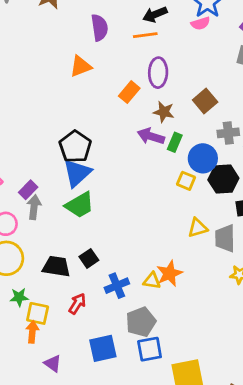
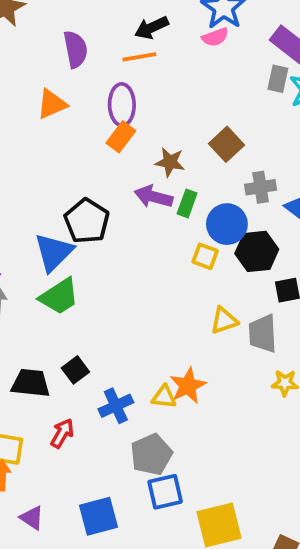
purple ellipse: (158, 73) -> (122, 105), moved
black pentagon: (75, 147) -> (87, 221), moved
blue square: (103, 348) -> (98, 516), moved

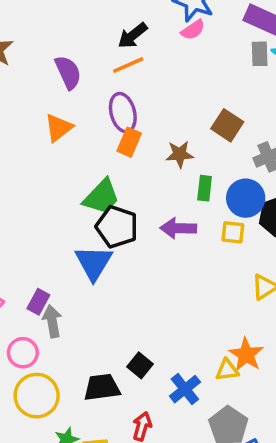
purple arrow: (153, 197) -> (178, 228), moved
green trapezoid: (59, 296) -> (102, 197), moved

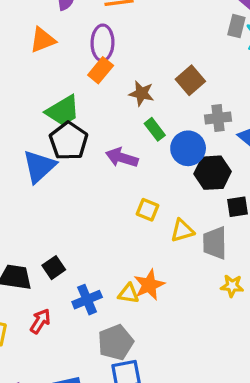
green rectangle: (205, 188) -> (155, 129), turned -60
yellow square: (233, 232) -> (148, 210), moved

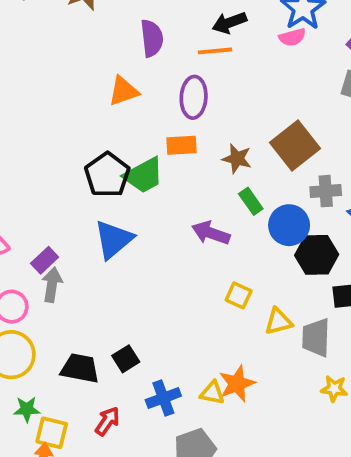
orange rectangle: (101, 70) -> (182, 145), moved, turned 45
brown square: (190, 80) -> (295, 145), size x1.4
black pentagon: (69, 141) -> (107, 175), moved

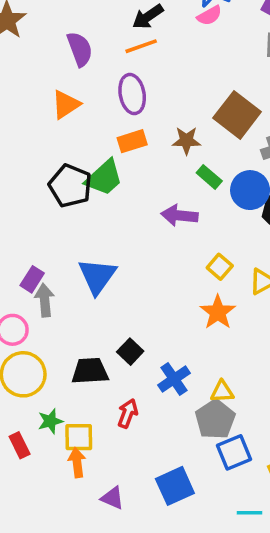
blue triangle: (114, 239) -> (97, 276), moved
yellow square: (239, 295) -> (220, 267), turned 30
orange star: (237, 384) -> (218, 312), moved
yellow triangle: (212, 393) -> (222, 392), moved

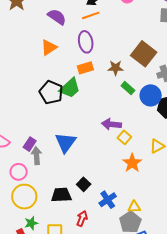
purple semicircle: (80, 49) -> (57, 17), turned -36
purple arrow: (180, 215) -> (111, 124), moved
yellow square: (220, 267) -> (124, 137), moved
green star: (50, 421) -> (31, 223), moved

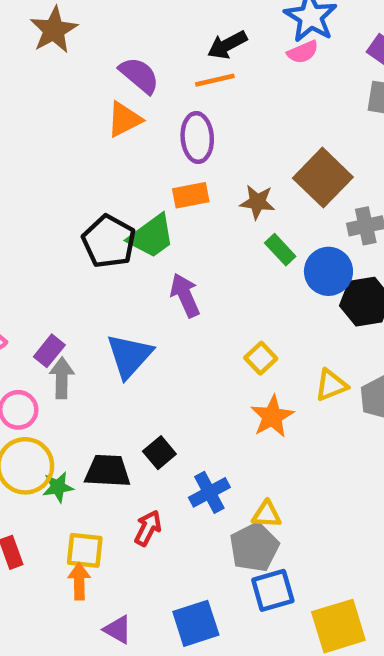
orange triangle: (49, 47) -> (124, 119), moved
purple arrow: (111, 124) -> (185, 295), moved, turned 54
green star: (31, 223) -> (58, 487), moved

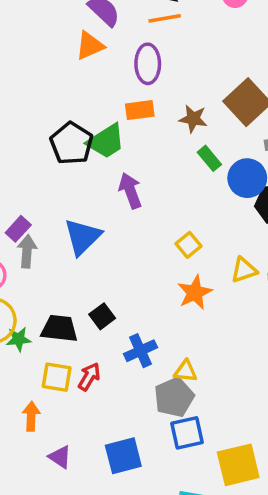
yellow square: (85, 550) -> (57, 377), moved

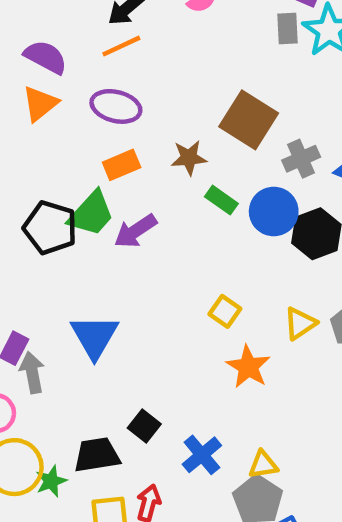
purple ellipse: (148, 64) -> (116, 106), turned -60
purple arrow: (130, 191) -> (135, 231), moved, turned -88

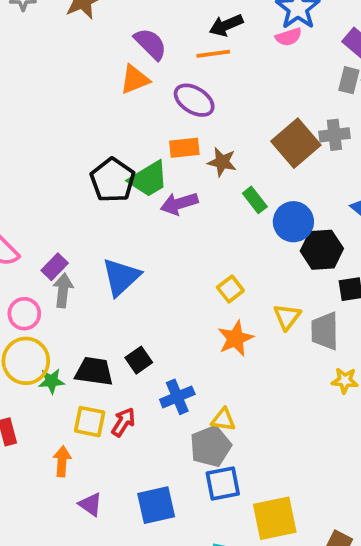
brown star: (189, 158) -> (222, 162), moved
gray cross: (301, 159) -> (334, 135), moved
yellow triangle: (300, 323) -> (287, 317), turned -36

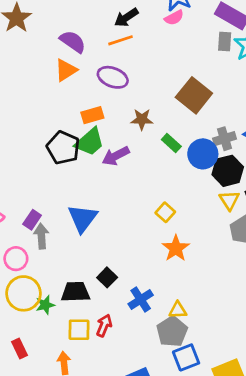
gray cross: (334, 135) -> (224, 139), moved
orange rectangle: (184, 148) -> (92, 115), moved
yellow triangle: (287, 317) -> (229, 200), moved

